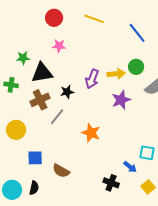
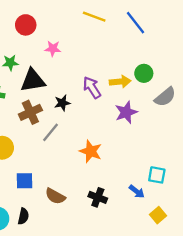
red circle: (54, 18) -> (26, 25), moved
blue line: (137, 33) -> (136, 23), moved
purple arrow: (92, 79) -> (92, 88), turned 126
black cross: (111, 183) -> (98, 197), moved

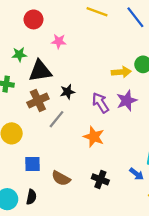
purple arrow: (92, 88) -> (100, 103), moved

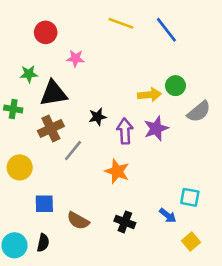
black star: (67, 92) -> (98, 117), moved
purple arrow: (100, 103) -> (125, 131), turned 30

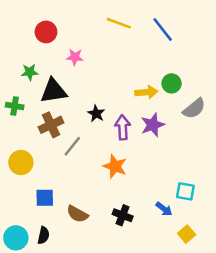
black star: (98, 117) -> (96, 114), turned -30

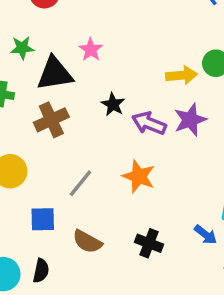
pink star: (75, 57) -> (91, 50), moved, turned 30
purple arrow: (123, 127) -> (149, 123), turned -65
gray line: (72, 146) -> (80, 183), moved

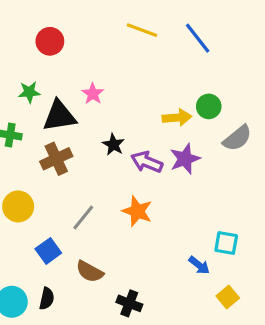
blue square: (43, 219) -> (48, 251), turned -35
black cross: (149, 243) -> (129, 303), moved

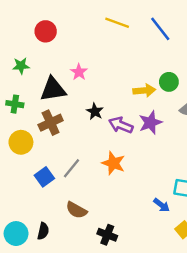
green star: (29, 92) -> (21, 66), moved
yellow circle: (18, 206) -> (21, 142), moved
blue square: (48, 251) -> (44, 177), moved

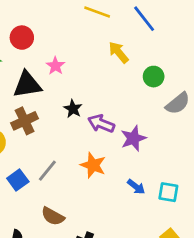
red circle: (46, 31) -> (22, 38), moved
yellow arrow: (144, 91) -> (119, 52), moved, turned -125
purple star: (150, 123) -> (133, 138), moved
blue arrow: (161, 205) -> (136, 187), moved

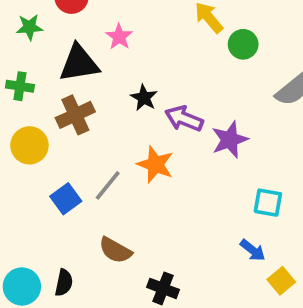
green circle: (154, 77) -> (243, 44), moved
orange star: (93, 165) -> (155, 164), moved
blue arrow: (136, 187) -> (253, 250), moved
cyan square: (168, 192) -> (268, 203), moved

